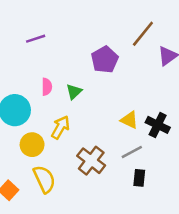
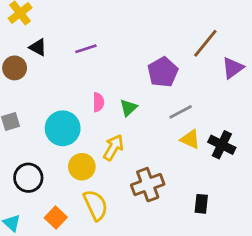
gray line: (132, 152) -> (181, 112), moved
brown cross: (91, 161) -> (148, 185), turned 32

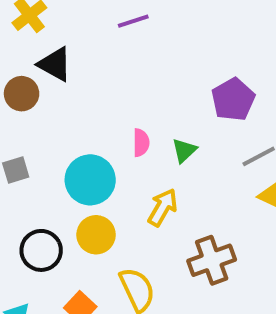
black triangle: (38, 47) -> (55, 64), size x1.4
purple line: (86, 49) -> (133, 21), moved
yellow circle: (82, 167) -> (96, 235), moved

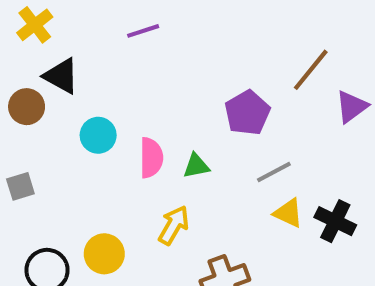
pink semicircle: (141, 143) -> (151, 158), size x1.4
green triangle: (184, 150) -> (196, 166), turned 32
cyan circle: (90, 180) -> (98, 135), moved, size x0.7

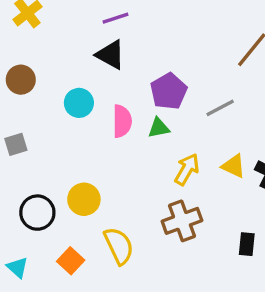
black triangle: (61, 76) -> (110, 55), moved
purple pentagon: (247, 113) -> (169, 91), moved
gray line: (274, 172) -> (220, 108), moved
yellow arrow: (174, 225) -> (187, 169), moved

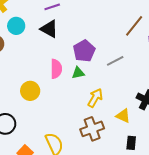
cyan circle: (79, 103) -> (16, 26), moved
yellow triangle: (233, 166) -> (123, 116), moved
yellow circle: (84, 199) -> (30, 91), moved

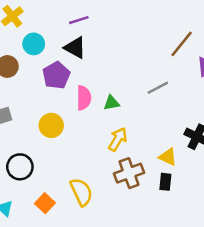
purple pentagon: (84, 51) -> (56, 75), moved
yellow arrow: (95, 98) -> (118, 139), moved
black rectangle: (131, 143) -> (165, 182), moved

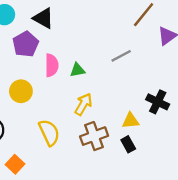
yellow triangle: (168, 157) -> (131, 121), turned -30
black rectangle: (165, 182) -> (128, 144), turned -35
yellow semicircle: (81, 192) -> (49, 133), moved

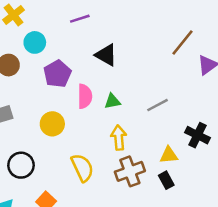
black triangle: (43, 18) -> (106, 55), moved
gray line: (121, 56) -> (157, 105), moved
yellow arrow: (83, 104) -> (119, 138), turned -35

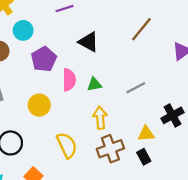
brown line: (183, 42) -> (141, 29), moved
black cross: (198, 135) -> (172, 115), turned 35

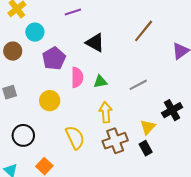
yellow triangle: (146, 134) -> (148, 127), turned -42

